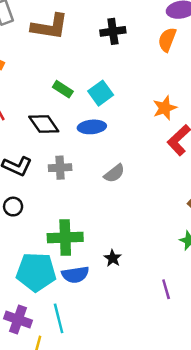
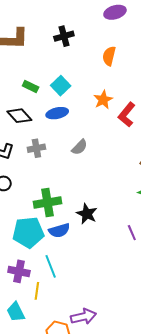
orange semicircle: (167, 40) -> (109, 56), moved
orange star: (165, 108) -> (103, 100), moved
black star: (113, 258) -> (87, 214), size x1.5

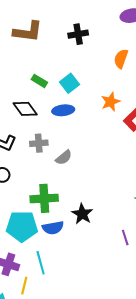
gray semicircle: (80, 147) -> (64, 157), moved

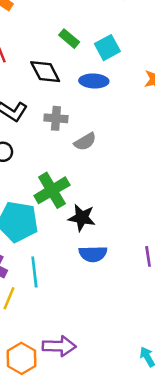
green cross: (44, 198) -> (52, 190), turned -36
black star: (82, 214) -> (82, 218), moved, turned -30
blue semicircle: (53, 228) -> (93, 254), moved

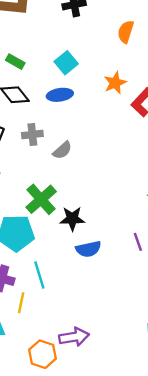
green rectangle: (69, 39) -> (15, 62), moved

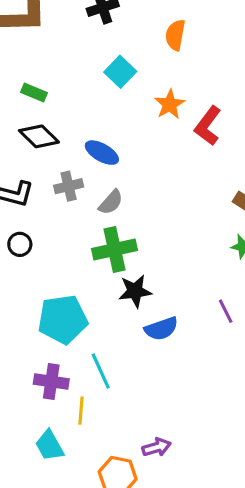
cyan square: (66, 63) -> (120, 72), moved
blue ellipse: (60, 95) -> (102, 153), moved, turned 45
green cross: (41, 199) -> (115, 249), moved, turned 36
purple arrow: (74, 337) -> (157, 447), size x0.7

